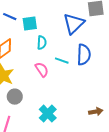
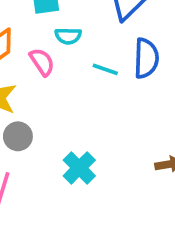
cyan semicircle: (42, 43) -> (68, 36), turned 88
pink semicircle: (42, 70) -> (42, 62), moved

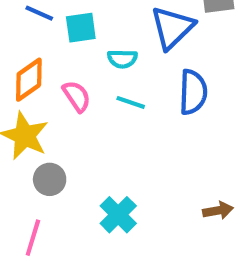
cyan semicircle: (68, 36) -> (122, 59), moved
cyan line: (105, 69) -> (131, 102), moved

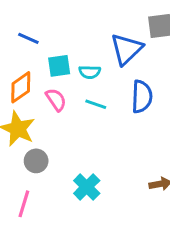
cyan square: (81, 28) -> (59, 66), moved

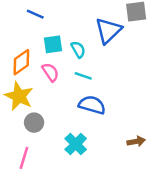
blue line: (28, 38) -> (35, 14), moved
cyan semicircle: (90, 72) -> (78, 49), turned -120
blue semicircle: (142, 97) -> (92, 105), moved, turned -76

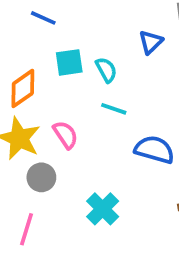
blue triangle: (108, 31) -> (151, 42), size x0.6
pink semicircle: (50, 72) -> (65, 135), moved
blue semicircle: (92, 105) -> (154, 150), moved

